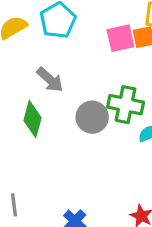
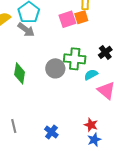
gray arrow: (50, 80) -> (26, 30), moved

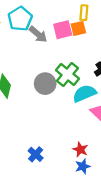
gray arrow: (26, 30) -> (38, 34), moved
green cross: (75, 59) -> (67, 74), turned 30
cyan semicircle: (91, 75) -> (84, 93), size x1.5

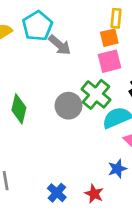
pink square: (63, 30) -> (109, 61), moved
red star: (80, 150) -> (94, 194), moved
blue star: (83, 166) -> (117, 169), moved

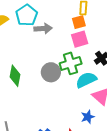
gray arrow: (60, 45) -> (43, 29), turned -42
green cross: (96, 94) -> (71, 63), turned 35

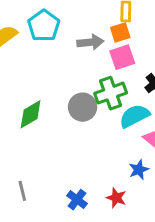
gray arrow: (43, 29) -> (90, 42), moved
green diamond: (15, 76) -> (31, 114), turned 50

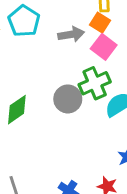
orange square: (120, 32) -> (100, 23), turned -36
pink square: (122, 57) -> (104, 47), turned -30

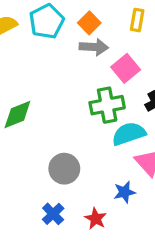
orange square: (100, 23) -> (89, 23), moved
gray circle: (68, 99) -> (64, 169), moved

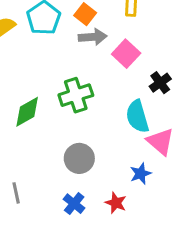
green cross: (107, 105) -> (76, 95), moved
cyan semicircle: (129, 134) -> (137, 116), turned -80

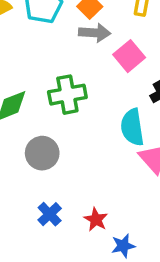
gray circle: (79, 158) -> (42, 153), moved
blue star: (141, 174) -> (123, 246), moved

